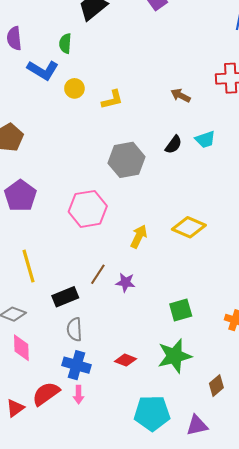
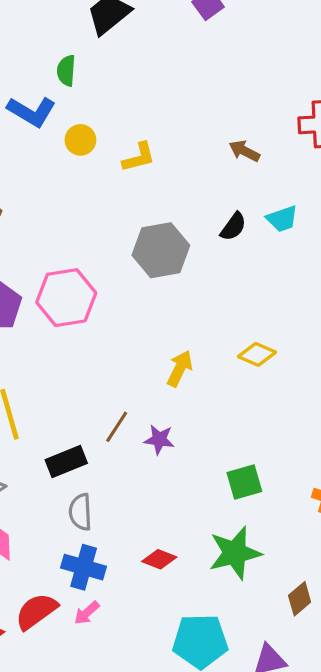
pink hexagon: (88, 209) -> (66, 298), moved
yellow diamond: (189, 227) -> (257, 354), size x0.7
pink arrow: (79, 395) -> (87, 613), turned 48

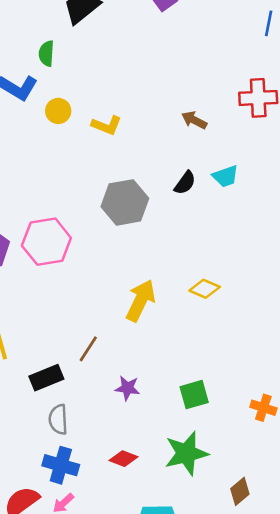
yellow L-shape: (139, 157) -> (107, 125), turned 36
yellow arrow: (180, 369) -> (141, 300), size x1.4
purple star: (159, 439) -> (127, 388), moved

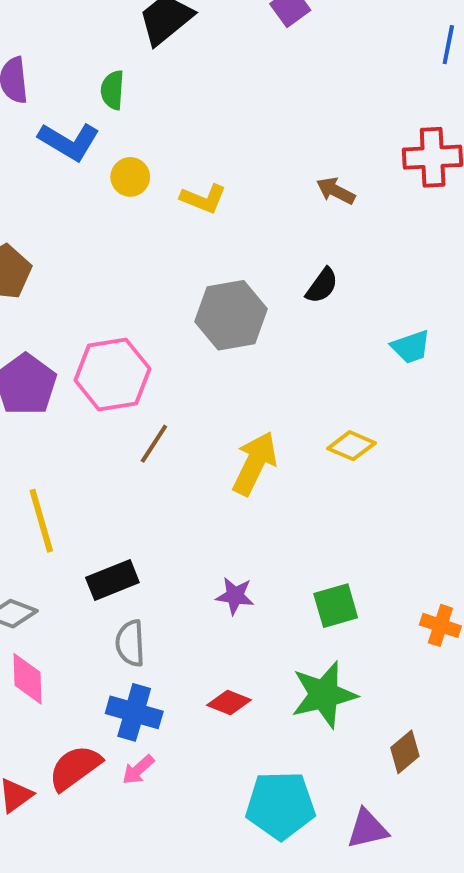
cyan trapezoid: (225, 176) -> (411, 347), moved
brown line: (88, 349) -> (154, 444), moved

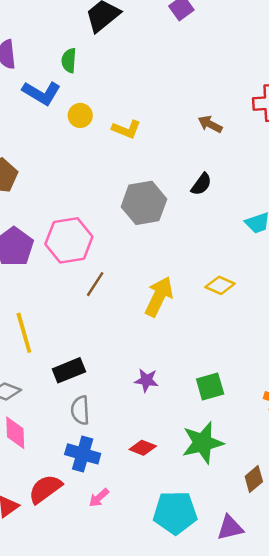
pink arrow: (138, 770) -> (99, 498), moved

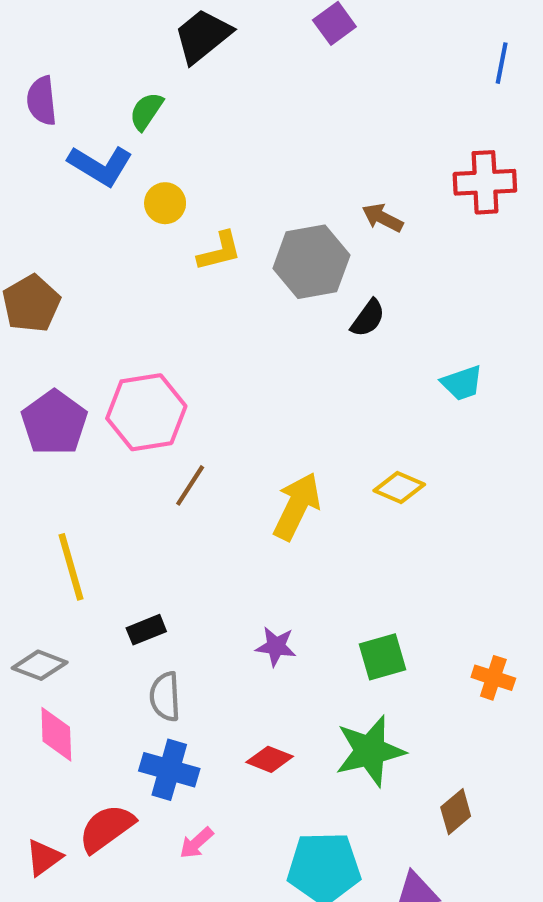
green semicircle: (69, 60) -> (146, 111), turned 30
yellow L-shape: (126, 129) -> (219, 251), moved, turned -36
gray hexagon: (144, 203) -> (311, 262), moved
black rectangle: (69, 370) -> (146, 630), size x0.7

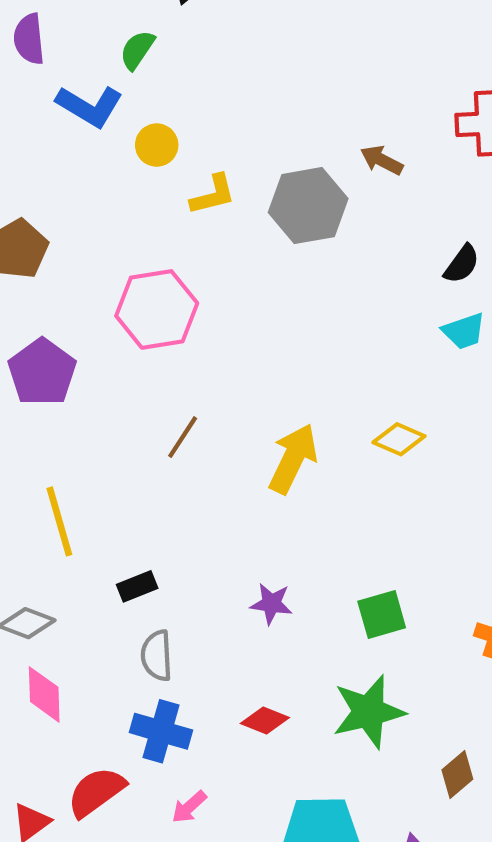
black semicircle: (368, 318) -> (462, 264), moved
pink hexagon: (146, 412) -> (157, 309), moved

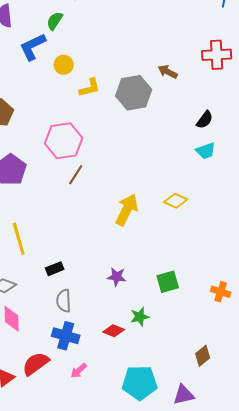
blue L-shape: (90, 106) -> (33, 47), turned 124
brown line: (183, 437) -> (76, 175), moved
green star: (369, 712) -> (140, 317), moved, size x0.6

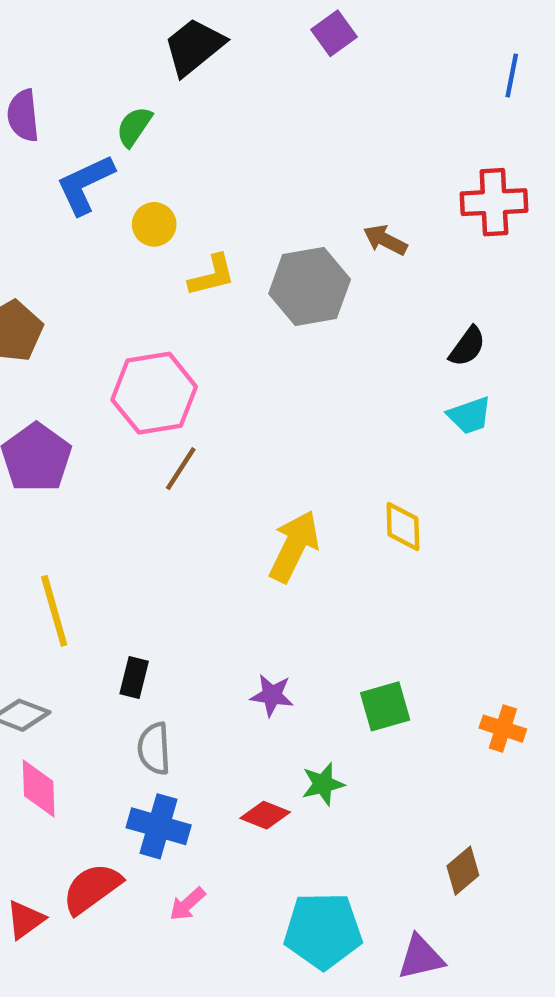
yellow diamond: (176, 201) -> (403, 526), turned 65
black rectangle: (55, 269) -> (134, 677), turned -54

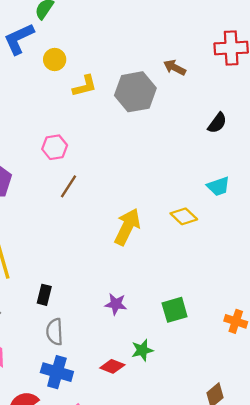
pink hexagon: (154, 393) -> (55, 147), size x0.6
cyan trapezoid: (470, 415) -> (218, 186), moved
yellow diamond: (403, 526) -> (184, 216), turned -45

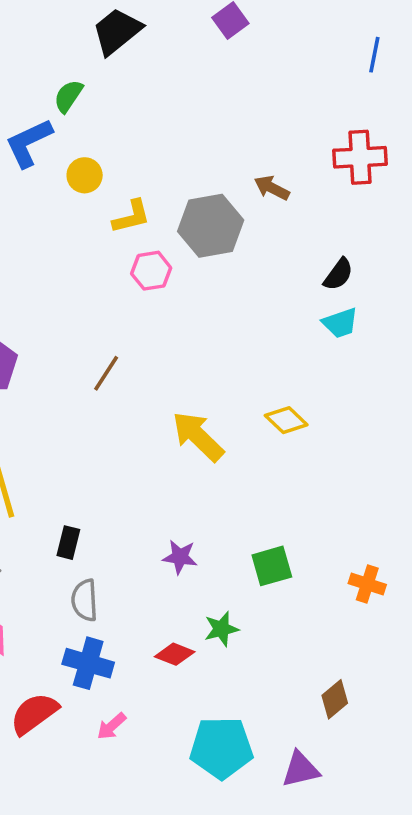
pink hexagon: (55, 147) -> (151, 271), moved
cyan trapezoid: (218, 186) -> (340, 323), moved
yellow arrow: (127, 227) -> (198, 436), turned -72

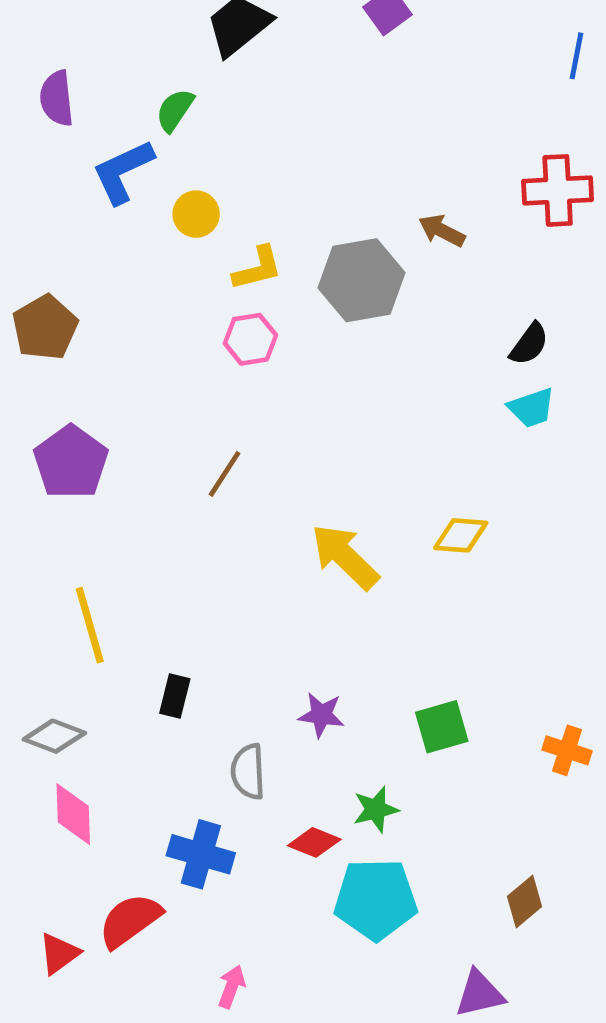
pink hexagon: (151, 271) -> (250, 339), moved
yellow diamond: (286, 420) -> (461, 535), turned -39
gray semicircle: (85, 600) -> (248, 772), moved
pink arrow: (112, 726) -> (232, 987), moved, turned 152
cyan pentagon: (221, 748) -> (376, 899), moved

